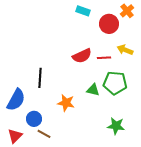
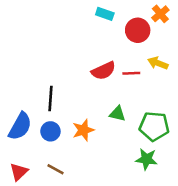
green pentagon: (115, 83) -> (154, 126), moved
orange star: (66, 103) -> (83, 130), turned -30
blue circle: (34, 119) -> (50, 131), moved

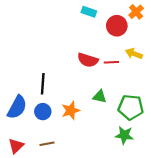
red semicircle: (104, 71) -> (88, 60), turned 42
brown line: (56, 169) -> (47, 144), turned -40

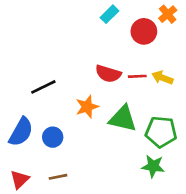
cyan rectangle: (89, 12) -> (110, 14), turned -64
yellow arrow: (134, 54) -> (162, 78), moved
black line: (43, 84) -> (43, 87), moved, turned 60
green triangle: (100, 97) -> (123, 119), size x1.6
orange star: (71, 110) -> (87, 107), moved

